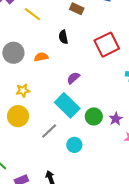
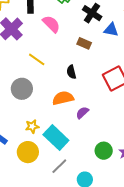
yellow line: (32, 14) -> (37, 59), moved
orange semicircle: (41, 57) -> (63, 98), moved, size x1.5
cyan rectangle: (67, 105) -> (56, 137), moved

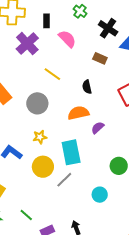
yellow star: (32, 126) -> (40, 137), moved
cyan rectangle: (56, 137) -> (71, 152), turned 35
gray line: (59, 166) -> (64, 180), moved

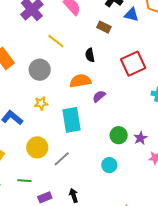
yellow circle: (43, 167) -> (37, 147), moved
gray line: (64, 180) -> (62, 159), moved
cyan circle: (100, 195) -> (109, 165), moved
green line: (26, 215) -> (24, 181), turned -40

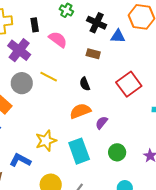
gray circle: (40, 70) -> (22, 83), moved
yellow star: (41, 103) -> (46, 141), size x1.5
green circle: (119, 135) -> (117, 152), moved

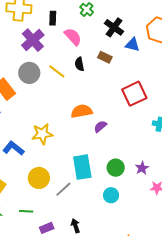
black semicircle: (85, 84) -> (79, 64), moved
cyan rectangle: (79, 151) -> (82, 167), moved
green circle: (117, 152) -> (116, 168), moved

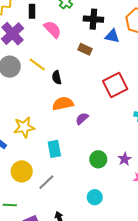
black cross: (114, 27) -> (93, 19), turned -30
black semicircle: (79, 64) -> (57, 77), moved
cyan rectangle: (82, 167) -> (54, 149), moved, size x0.7
cyan circle: (111, 195) -> (95, 197), moved

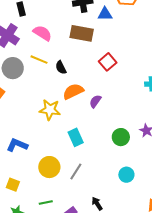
pink semicircle: (53, 29) -> (42, 33), moved
brown rectangle: (85, 49) -> (82, 33), size x1.6
red square: (115, 85) -> (108, 62), moved, size x0.7
yellow star: (24, 127) -> (50, 110), moved, turned 30

